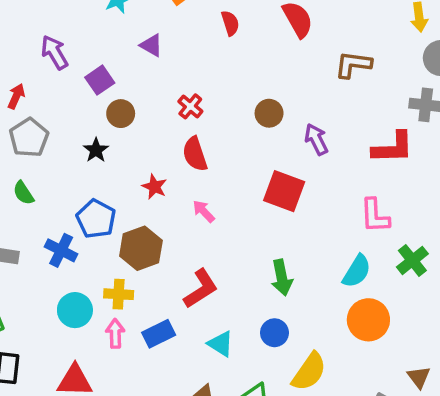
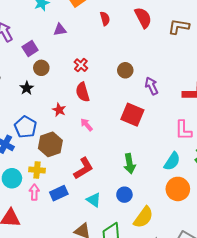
purple triangle: (151, 45) -> (60, 30), turned -40
brown L-shape: (353, 65) -> (179, 27), moved

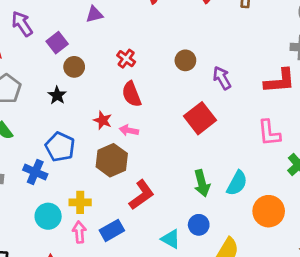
red square: (132, 115) -> (200, 118), turned 35
pink arrow: (87, 125) -> (129, 130), moved, turned -32
brown hexagon: (50, 144) -> (112, 160), moved
cyan semicircle: (172, 161) -> (237, 183), moved
cyan triangle: (94, 200) -> (171, 239), moved

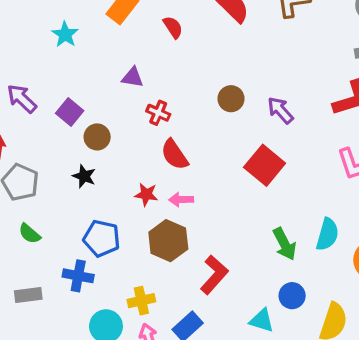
purple triangle: (94, 14) -> (133, 77), moved, turned 36

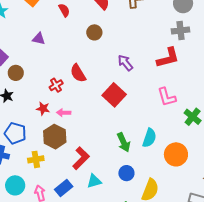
brown circle: (231, 99) -> (94, 32), moved
red cross: (158, 113) -> (56, 85), moved, turned 32
red semicircle: (175, 155) -> (78, 73), moved
yellow cross: (141, 301) -> (36, 159), moved
cyan triangle: (262, 321) -> (94, 181), moved, turned -35

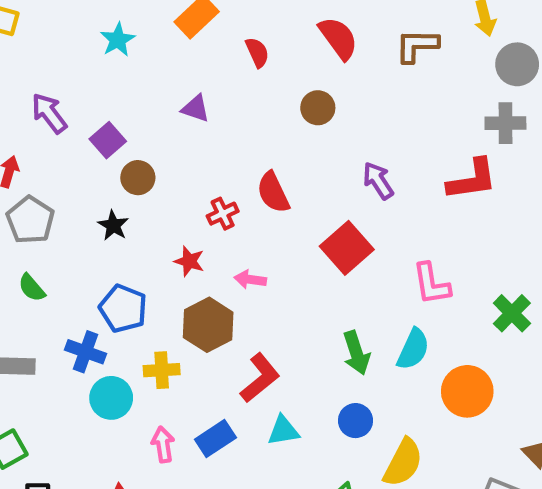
pink L-shape: (167, 97) -> (431, 284), moved
pink arrow: (64, 113) -> (250, 279), moved
cyan circle: (15, 185) -> (111, 398), moved

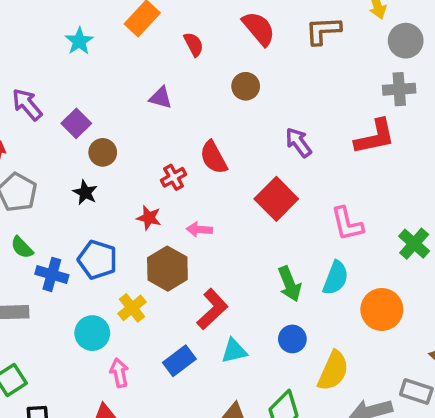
purple triangle: (195, 108) -> (161, 98), moved
blue cross: (85, 352) -> (52, 274), moved
yellow cross: (162, 370) -> (132, 308), turned -32
pink arrow: (163, 444) -> (119, 373), moved

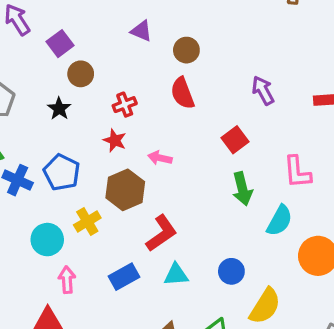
brown circle: (246, 86) -> (186, 50), moved
red cross: (174, 177) -> (125, 105), moved
red square: (276, 199) -> (235, 140), size x0.7
green arrow: (290, 284) -> (242, 189), moved

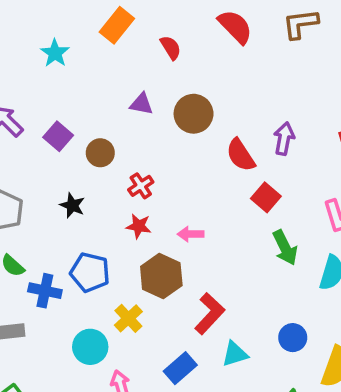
brown circle: (186, 50) -> (194, 114), size x1.4
brown circle: (81, 74) -> (100, 153), moved
purple arrow: (263, 90) -> (284, 139), turned 52
red semicircle: (182, 93) -> (241, 155), moved

